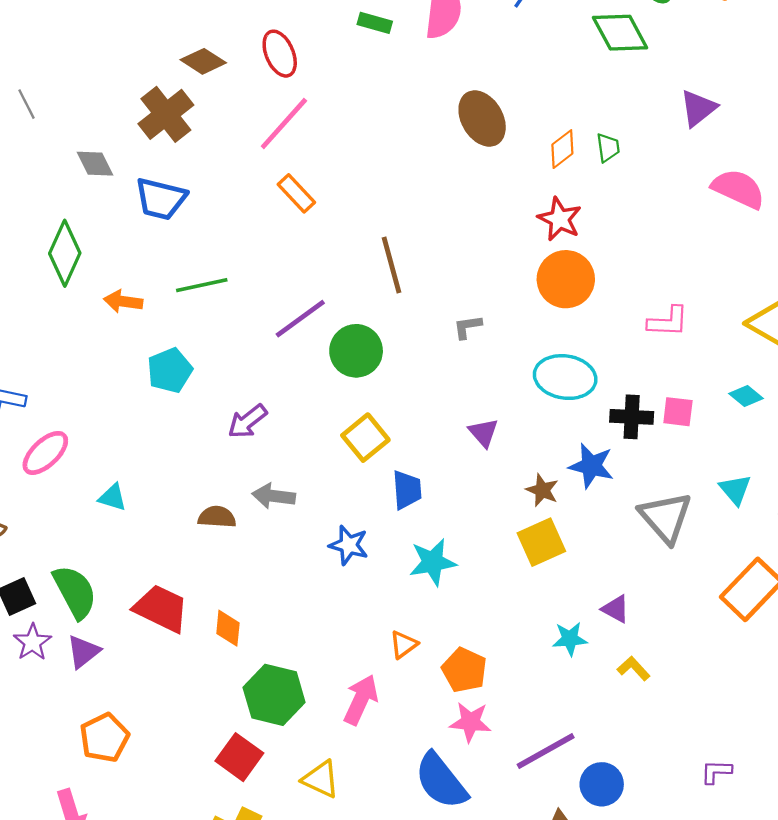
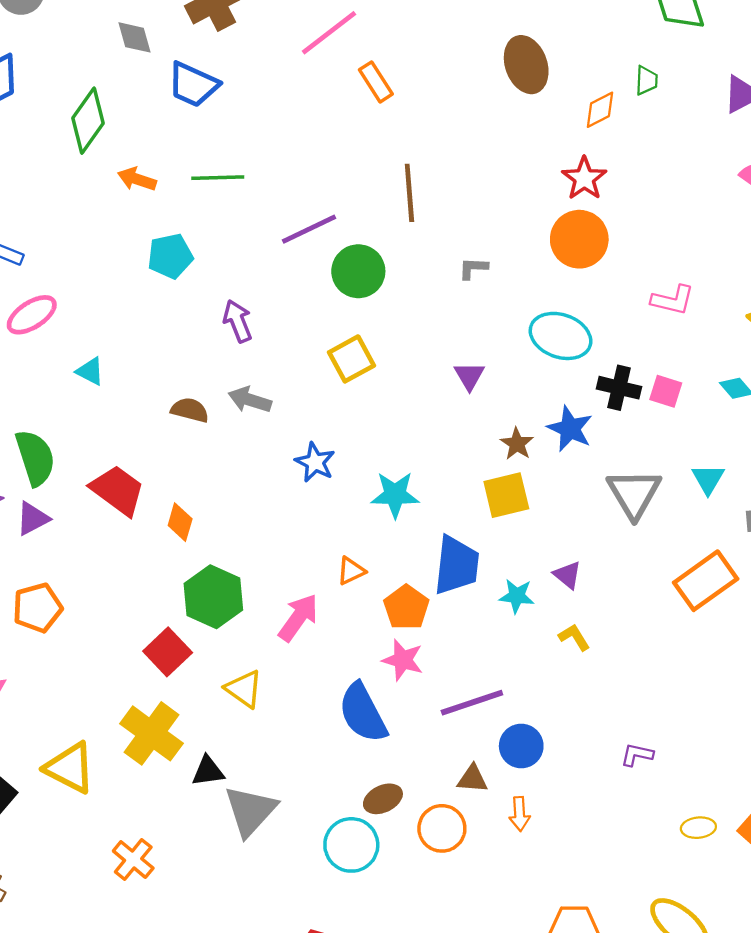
green trapezoid: (608, 148) -> (646, 80), moved
orange rectangle: (296, 193) -> (376, 82), moved
purple arrow: (247, 421) -> (238, 321), turned 96
blue trapezoid: (407, 490) -> (457, 565), moved, size x1.5

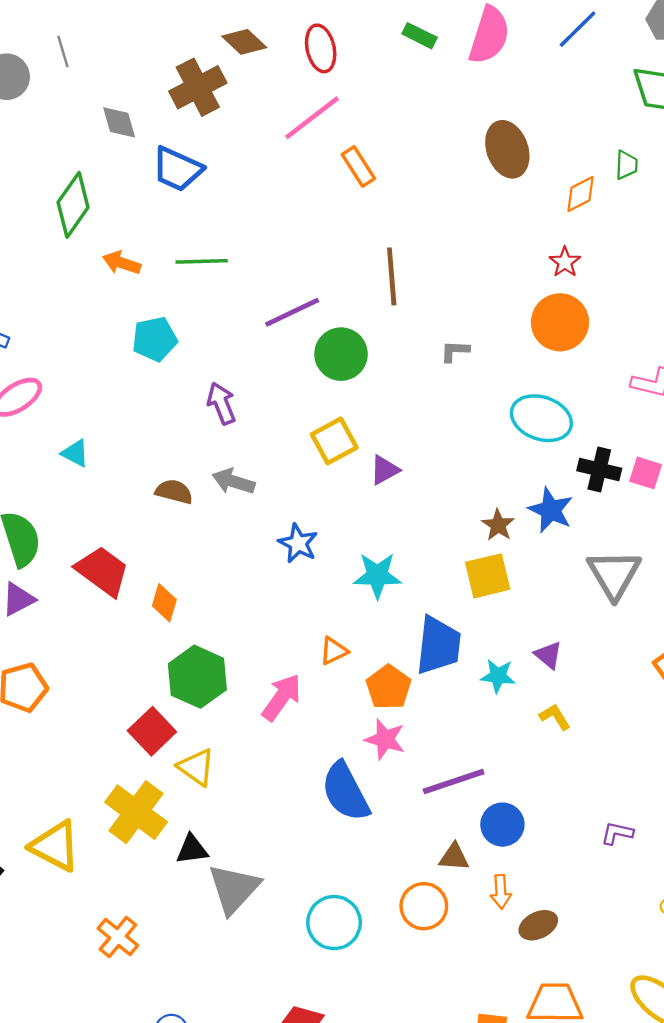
red star: (584, 178) -> (565, 262), size x0.7
purple triangle: (469, 376) -> (385, 470), moved, turned 32
yellow triangle: (244, 689) -> (196, 767), moved
brown ellipse: (383, 799) -> (538, 925), moved

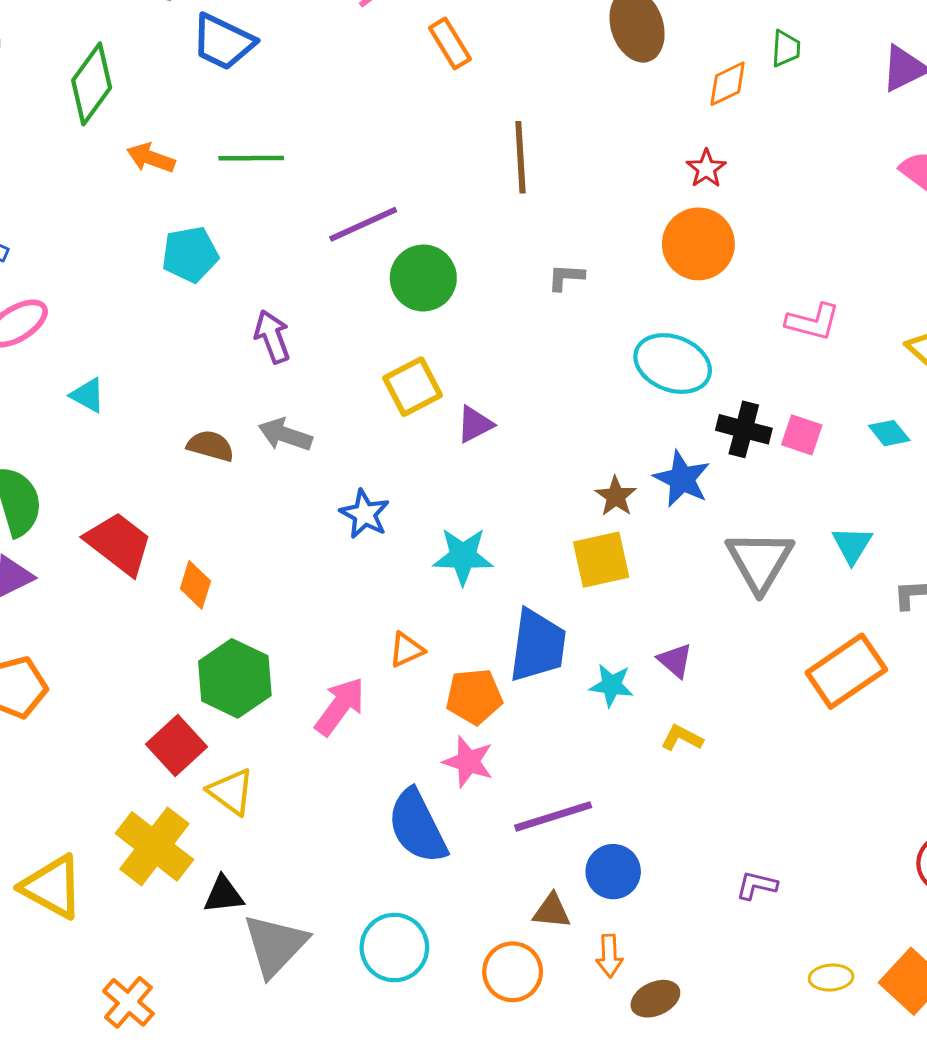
brown line: (392, 276) -> (520, 157), moved
orange pentagon: (389, 687) -> (474, 696), turned 30
yellow L-shape: (555, 717) -> (682, 738), turned -32
cyan circle: (334, 923) -> (394, 948), moved

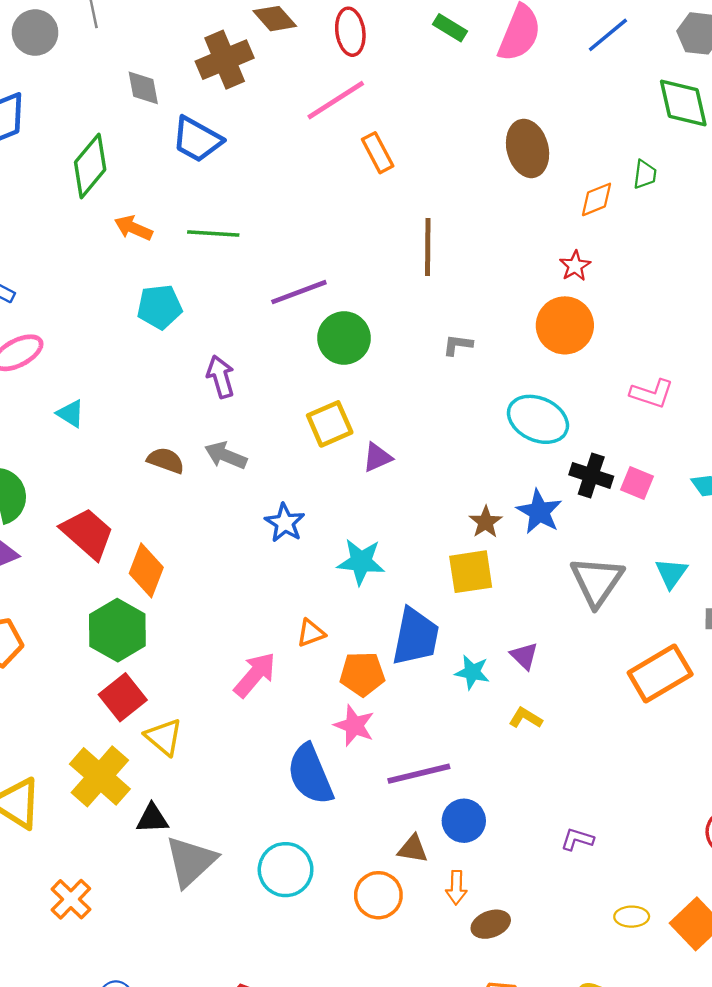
orange diamond: (195, 585) -> (146, 570), size x1.4
green hexagon: (235, 678) -> (117, 630), moved

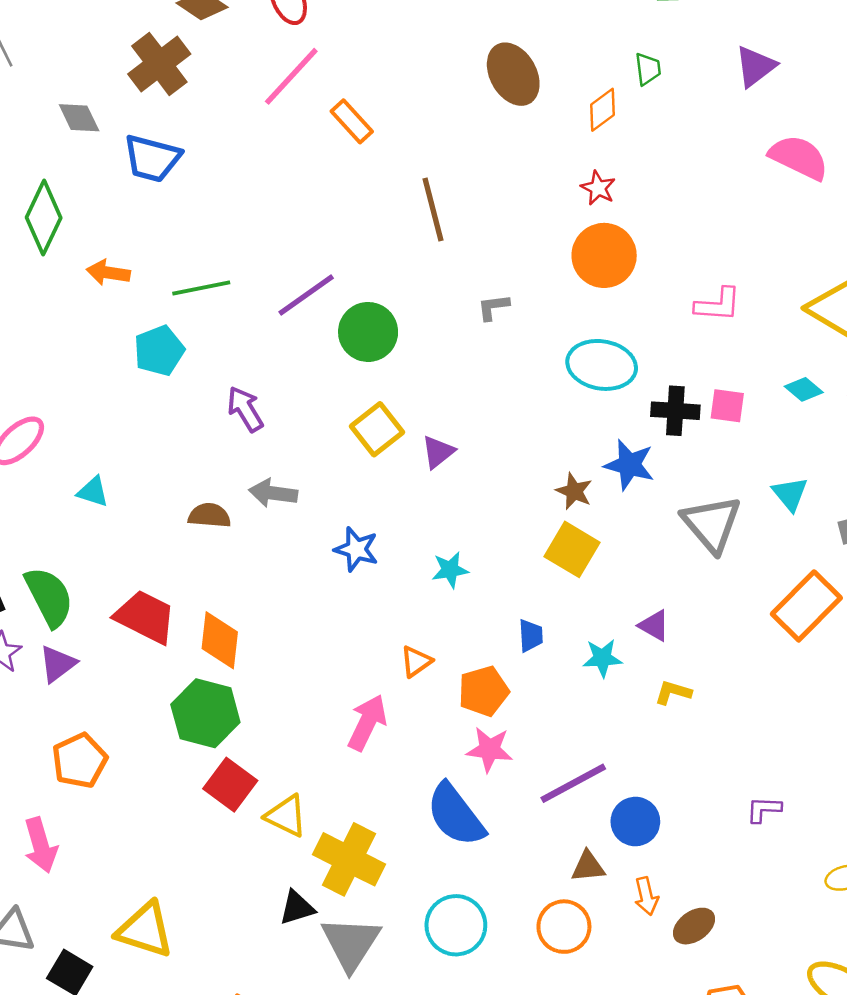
green line: (213, 233) -> (201, 288), moved
cyan star: (361, 562) -> (450, 570), size x0.7
yellow square: (471, 572) -> (572, 549), turned -36
blue trapezoid: (416, 637) -> (531, 636), size x0.5
yellow cross: (100, 776) -> (349, 859), moved

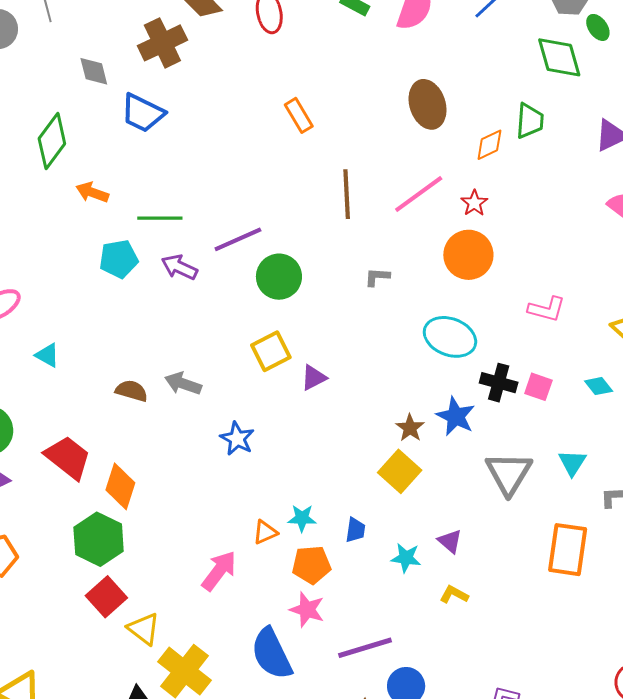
green trapezoid: (648, 69) -> (530, 121), size x1.4
pink line: (291, 76) -> (419, 194), moved
purple arrow: (245, 409) -> (179, 267), moved, turned -45
cyan star: (450, 570) -> (302, 518), moved
orange rectangle: (806, 606) -> (568, 550), turned -48

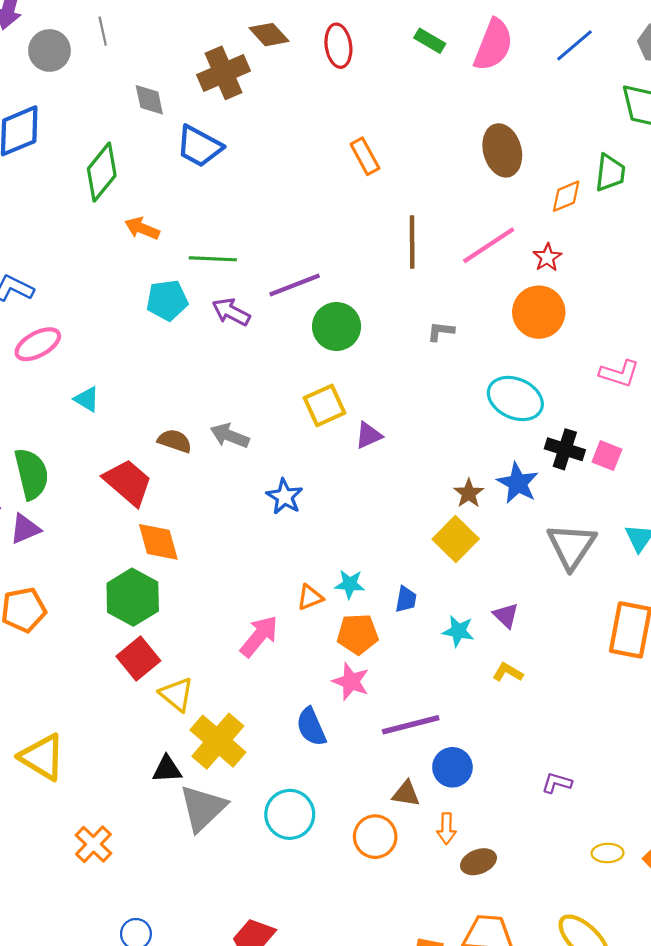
red trapezoid: (68, 457) -> (128, 482), moved
orange diamond: (120, 486) -> (158, 542), turned -36
blue semicircle: (272, 654) -> (311, 727), size x0.7

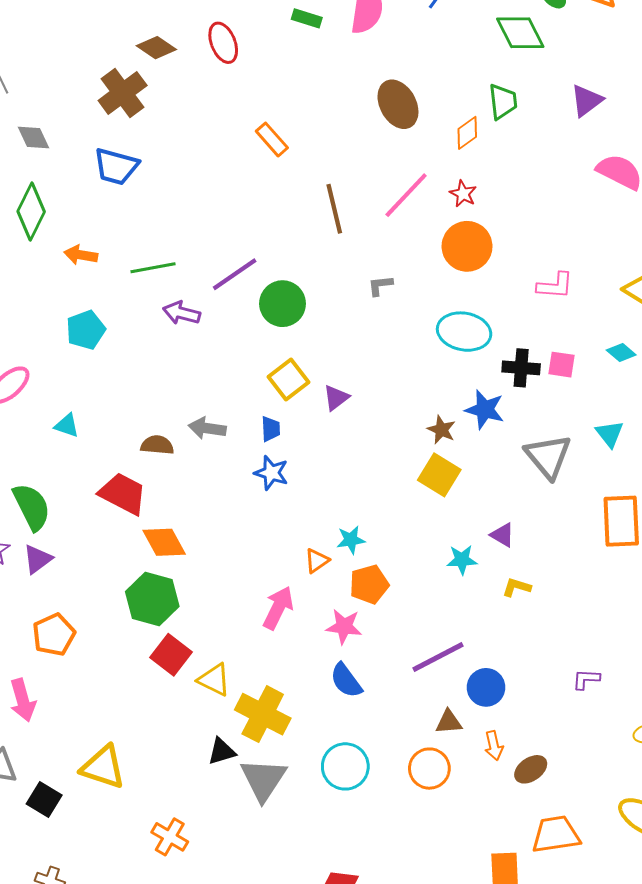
gray diamond: (149, 100) -> (33, 138), moved
cyan pentagon: (167, 300) -> (86, 330), moved
blue trapezoid: (406, 599) -> (271, 429), moved
pink star: (351, 681) -> (344, 627), moved

